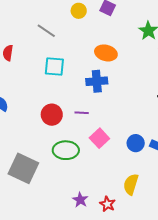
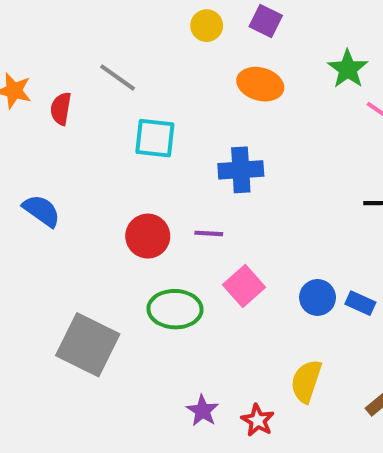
gray line: (46, 31) -> (118, 77), moved
orange ellipse: (106, 53) -> (260, 84), moved

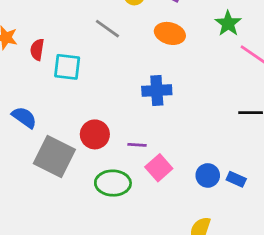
gray line: (118, 77) -> (107, 29), moved
cyan square: (155, 138) -> (67, 67), moved
purple line: (209, 233) -> (137, 145), moved
gray square: (88, 345) -> (54, 156), moved

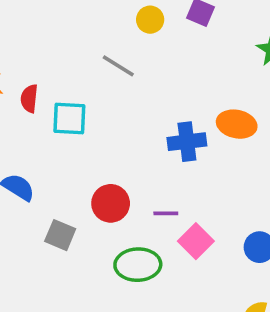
orange ellipse: (170, 33) -> (237, 124), moved
gray square: (54, 156) -> (60, 235), size x0.6

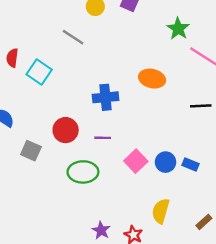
cyan square: (69, 118) -> (39, 72), turned 30
blue cross: (187, 142) -> (106, 97), moved
pink square: (196, 241) -> (136, 161), moved

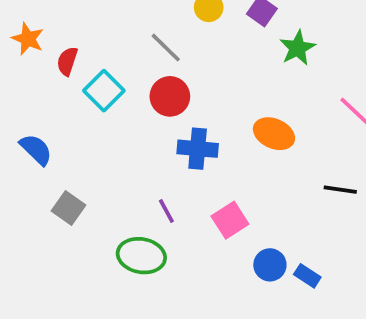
green star: (178, 29) -> (297, 48), moved
red circle: (66, 130) -> (170, 96), moved
purple line: (103, 138) -> (166, 211), moved, turned 49
pink square: (136, 161) -> (230, 220), moved

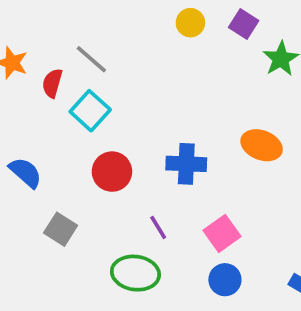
gray line: (166, 48) -> (91, 59), moved
red circle: (170, 96) -> (112, 172), moved
blue circle: (270, 265) -> (225, 280), moved

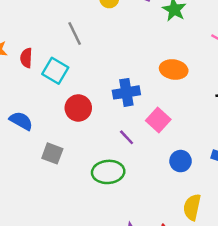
gray line: (91, 59) -> (75, 34), moved, turned 35
purple line: (158, 227) -> (127, 137), moved
pink square: (222, 233) -> (158, 120), moved
blue circle: (225, 280) -> (181, 161), moved

